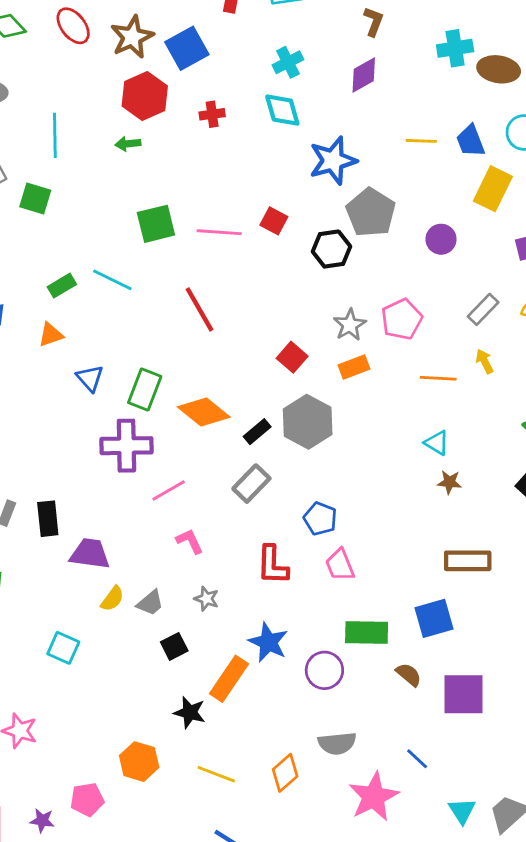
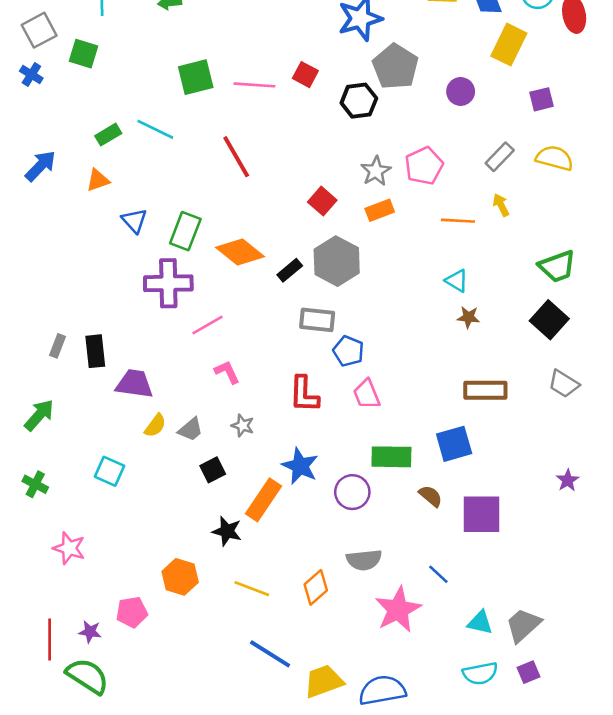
gray rectangle: (251, 484) -> (317, 320), moved, turned 52
cyan triangle: (462, 811) -> (480, 623), turned -44

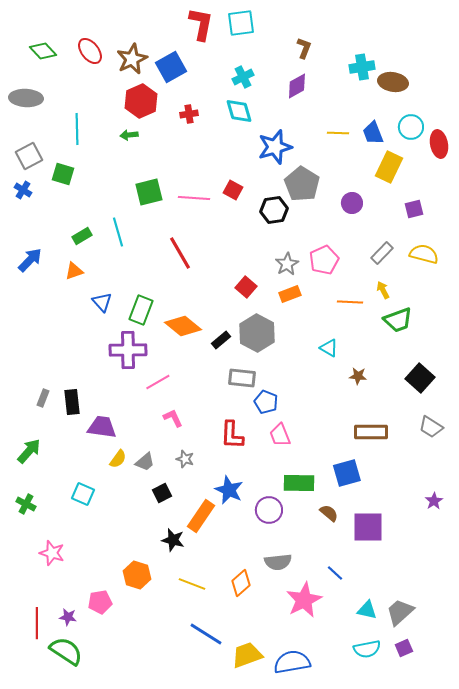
cyan line: (155, 129) -> (118, 232), turned 48
green trapezoid: (557, 266) -> (398, 320), moved
cyan triangle: (457, 281) -> (329, 348), moved

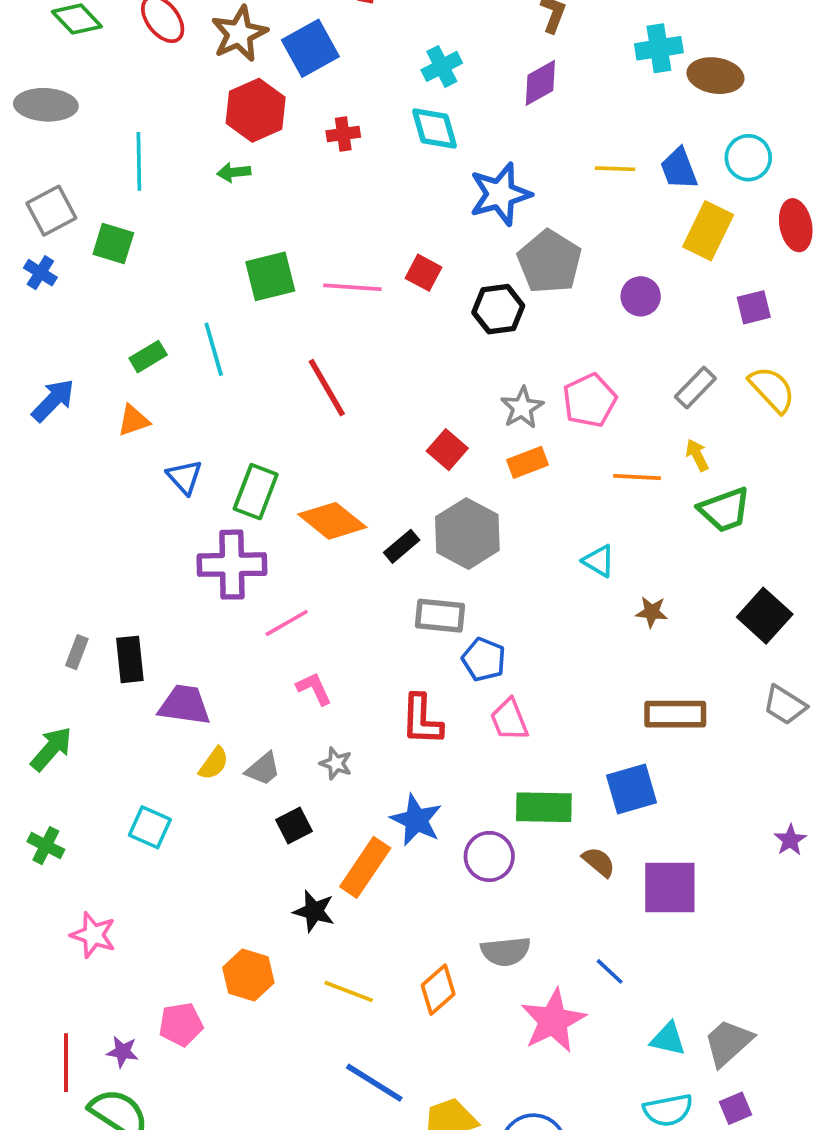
red ellipse: (439, 144) -> (796, 225), moved
yellow semicircle: (424, 254) -> (772, 389), turned 32

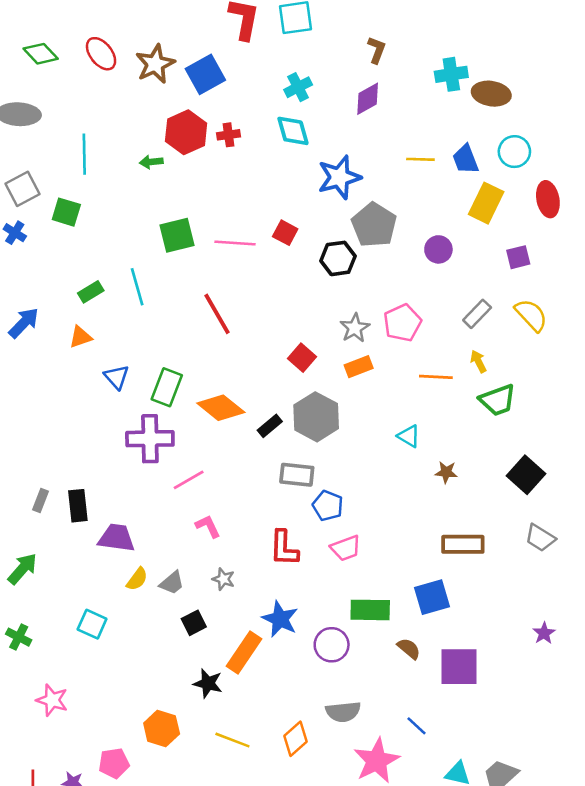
red hexagon: (256, 110) -> (186, 132), moved
pink trapezoid: (509, 720) -> (346, 548), turned -88

